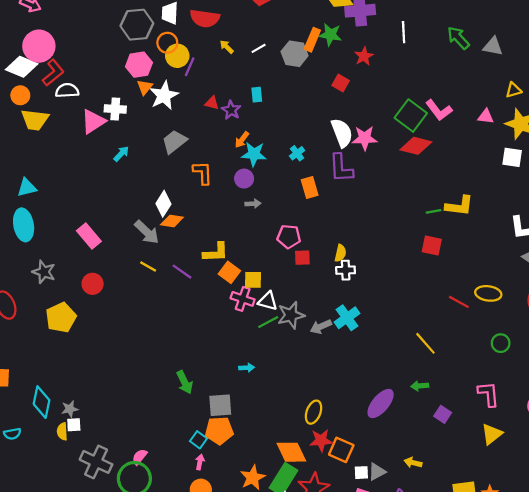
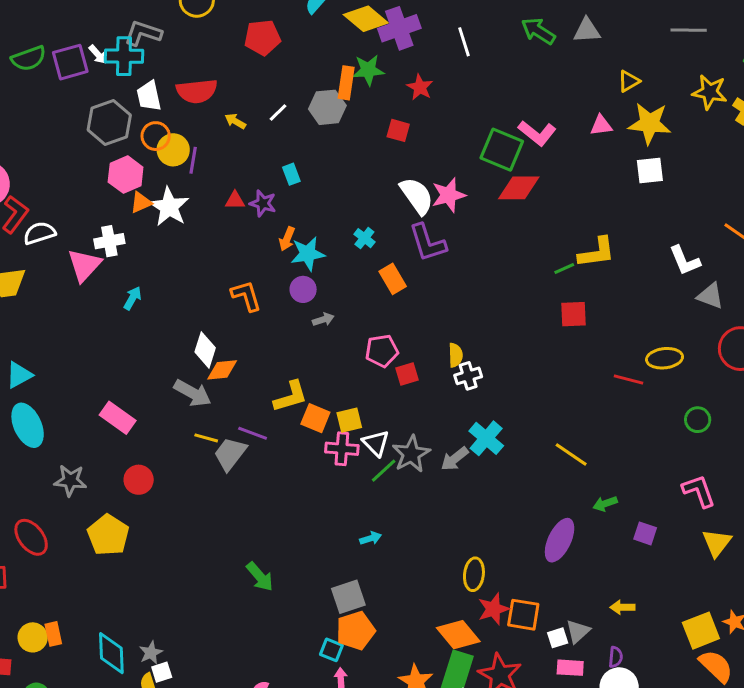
orange triangle: (145, 87) -> (141, 202), turned 42
gray trapezoid: (174, 142) -> (230, 454), moved
white triangle: (268, 301) -> (376, 443), turned 45
yellow line: (425, 343) -> (571, 455), moved
green arrow: (185, 382) -> (260, 577), moved

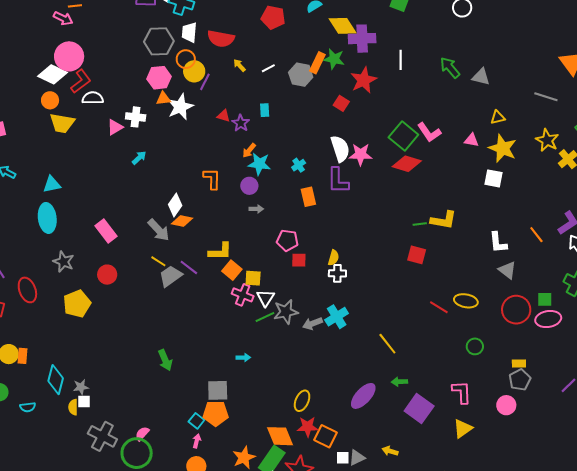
red star: (420, 87) -> (364, 80), size x1.5
pink triangle: (84, 265) -> (115, 127), size x0.7
purple square: (645, 533) -> (419, 409), size x1.8

